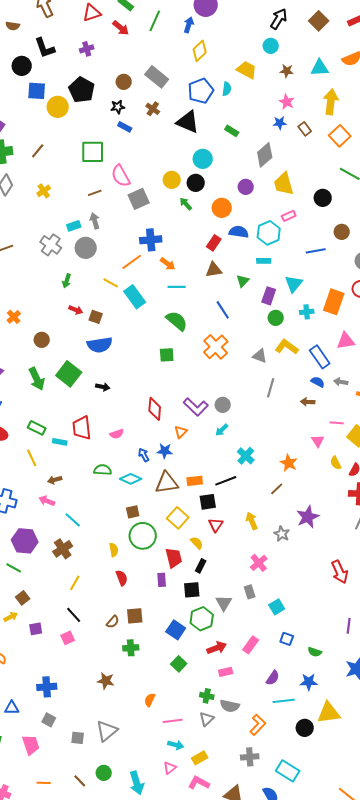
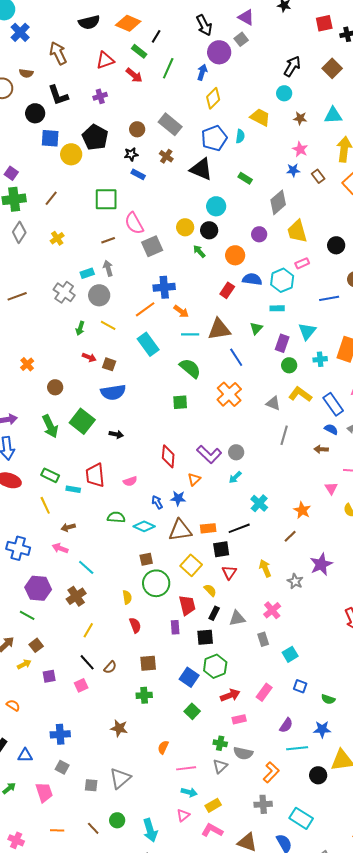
brown triangle: (214, 270) -> (219, 329), moved, size x1.4
yellow line: (111, 283) -> (108, 325), moved
gray triangle: (224, 603) -> (237, 618), moved, turned 48
brown semicircle: (113, 622) -> (110, 667), moved

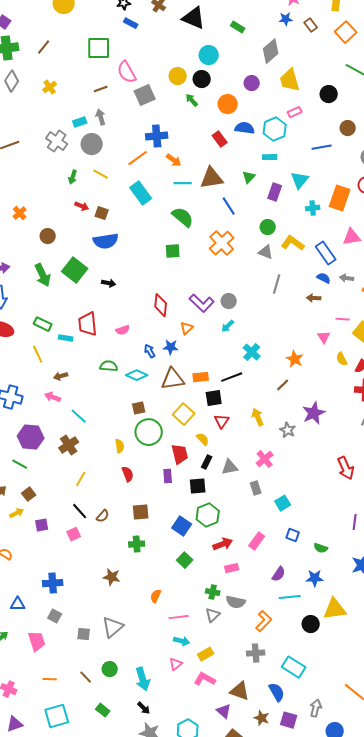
red rectangle: (227, 290) -> (220, 139), turned -70
green circle: (289, 365) -> (268, 227), moved

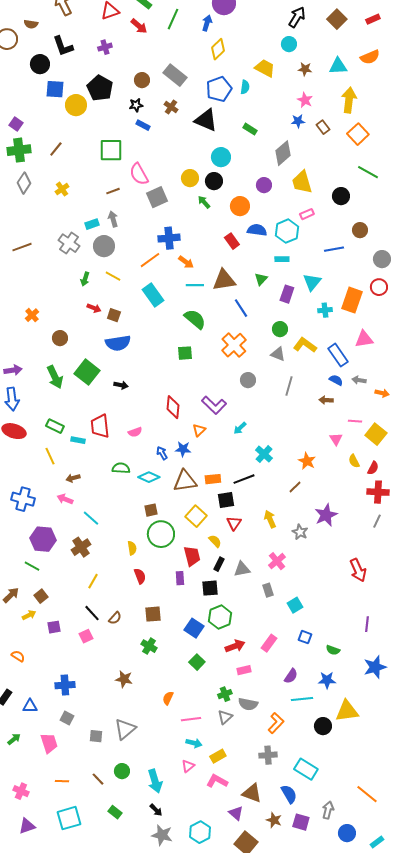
gray circle: (229, 301) -> (248, 380), moved
green cross: (137, 544) -> (149, 646), turned 35
green cross: (213, 592) -> (225, 694), turned -32

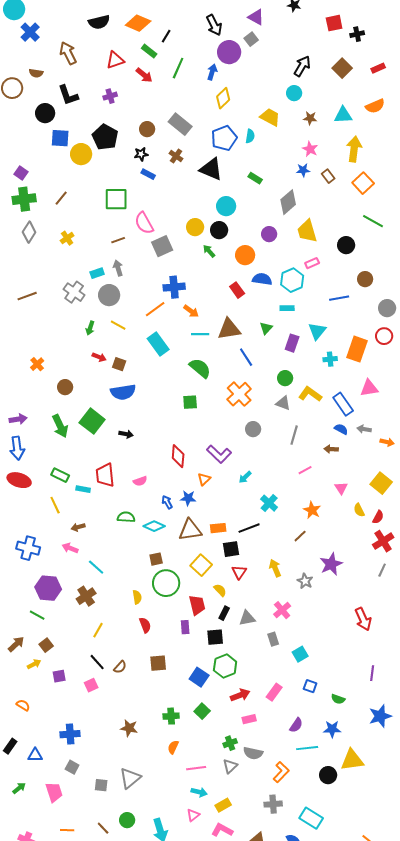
pink line: (355, 421) -> (305, 470), moved, turned -32
red cross: (378, 492) -> (383, 541), turned -35
green cross: (149, 646) -> (171, 716), moved, turned -35

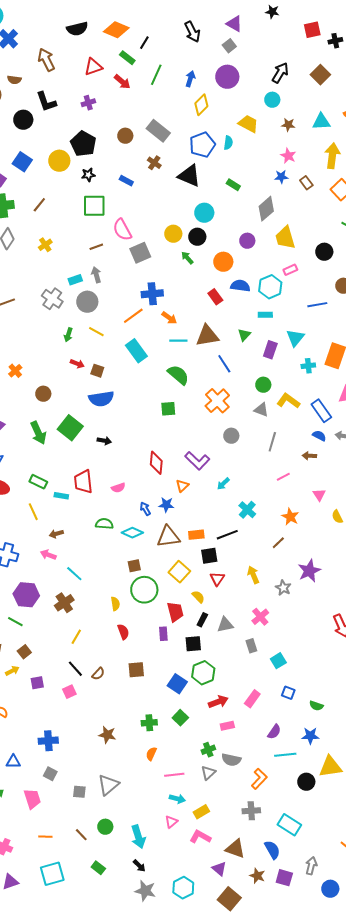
purple circle: (229, 52) -> (227, 77), moved
blue square: (60, 138) -> (22, 162), moved, turned 30
black star: (141, 154) -> (88, 175), moved

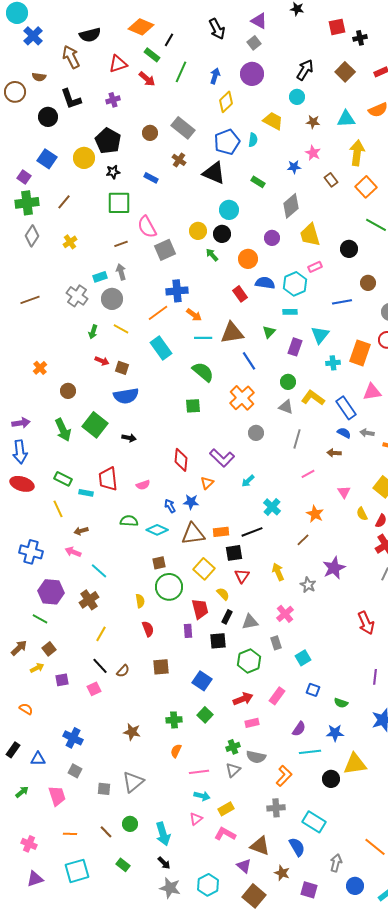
black semicircle: (77, 29) -> (90, 35), moved
blue star: (281, 177) -> (294, 167), moved
green hexagon: (203, 673) -> (249, 661), moved
blue cross: (48, 741) -> (73, 738), turned 30
purple square: (284, 878) -> (309, 890), moved

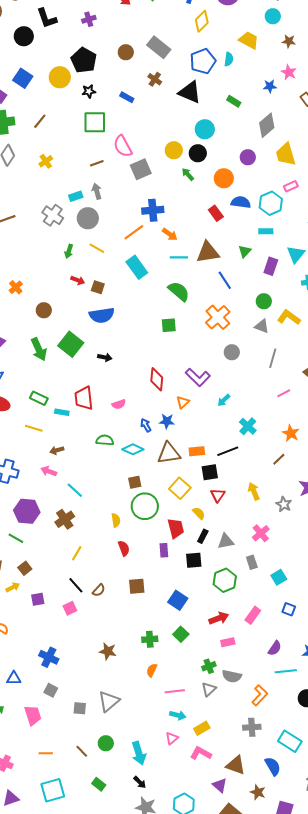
yellow line: (58, 509) -> (34, 428), turned -48

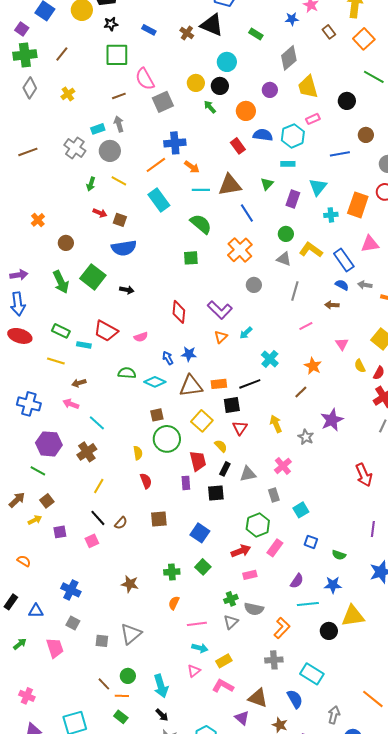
brown cross: (155, 79) -> (187, 33), moved
red trapezoid: (84, 398) -> (106, 331), turned -55
orange triangle: (183, 402) -> (221, 337), moved
green hexagon: (225, 580) -> (258, 525), moved
orange line: (46, 753) -> (122, 696), moved

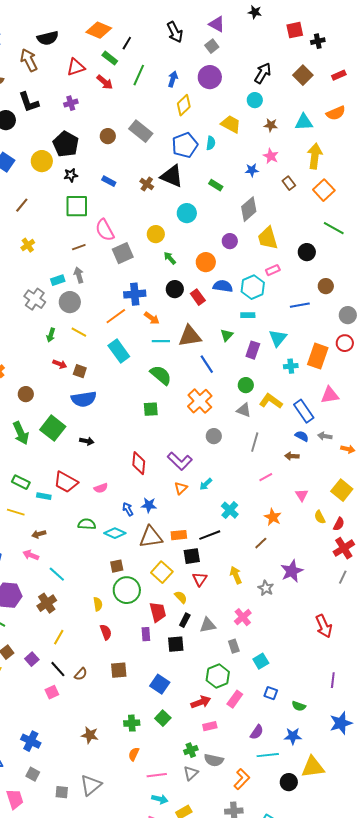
black circle: (220, 86) -> (175, 289), moved
purple square: (60, 532) -> (32, 659), moved, turned -32

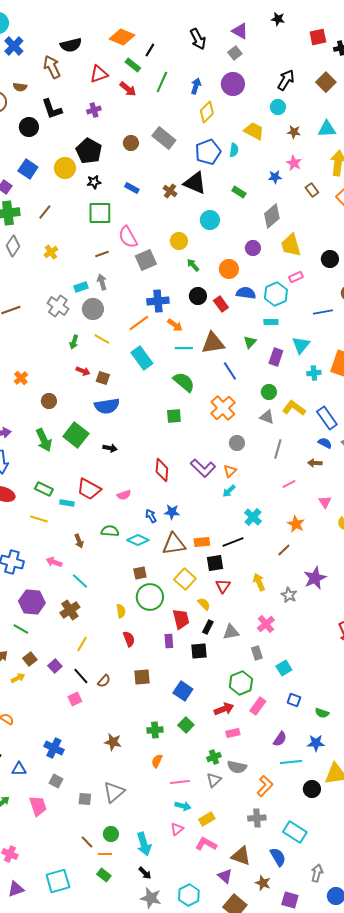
orange triangle: (181, 488) -> (230, 471), moved
brown arrow: (39, 534) -> (79, 541), moved, turned -96

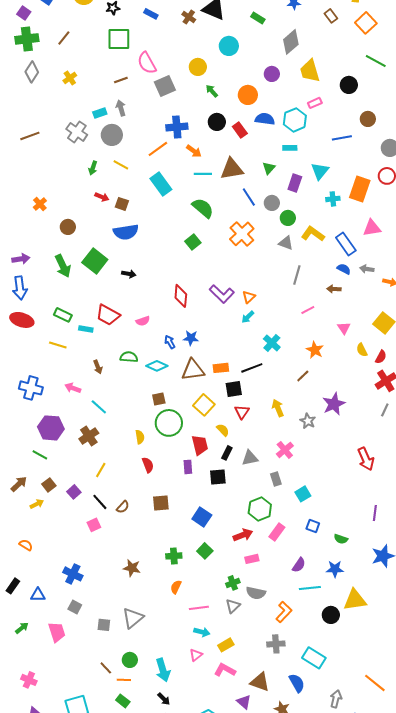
green square: (174, 416) -> (193, 242), turned -35
gray circle: (237, 443) -> (272, 203), moved

